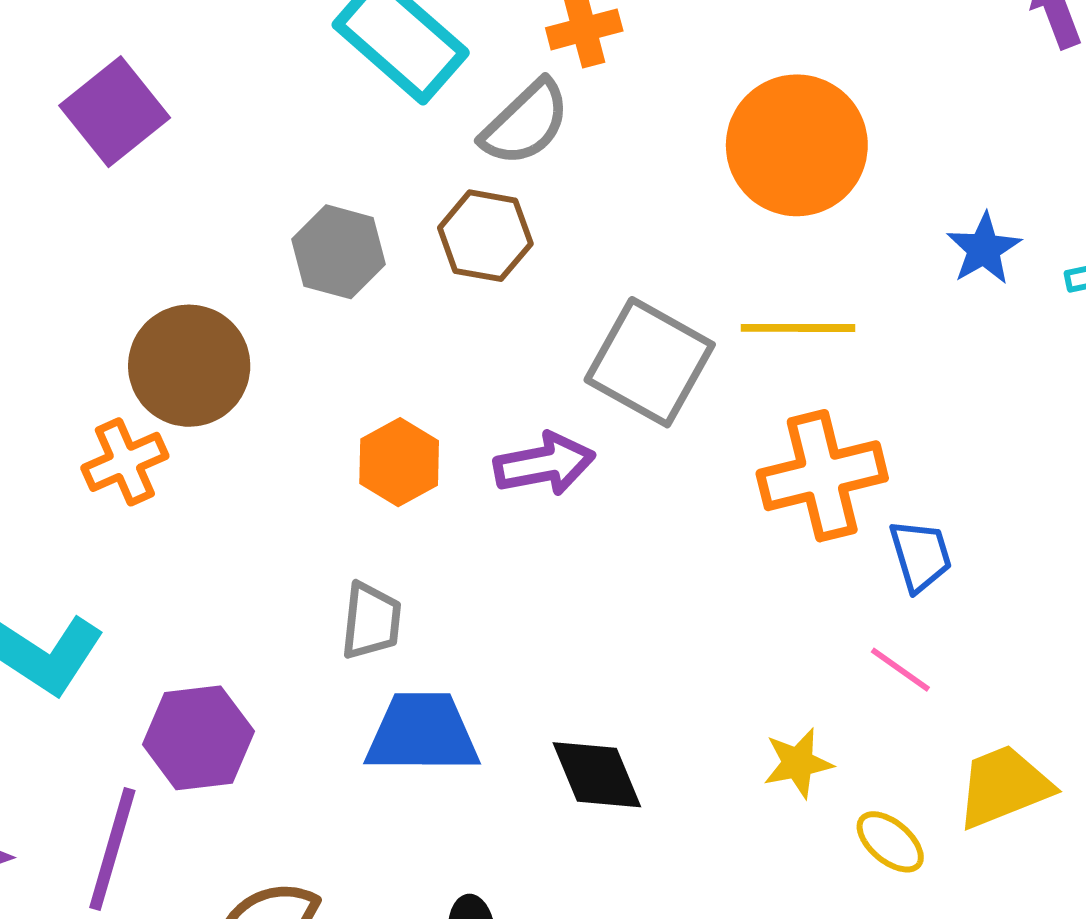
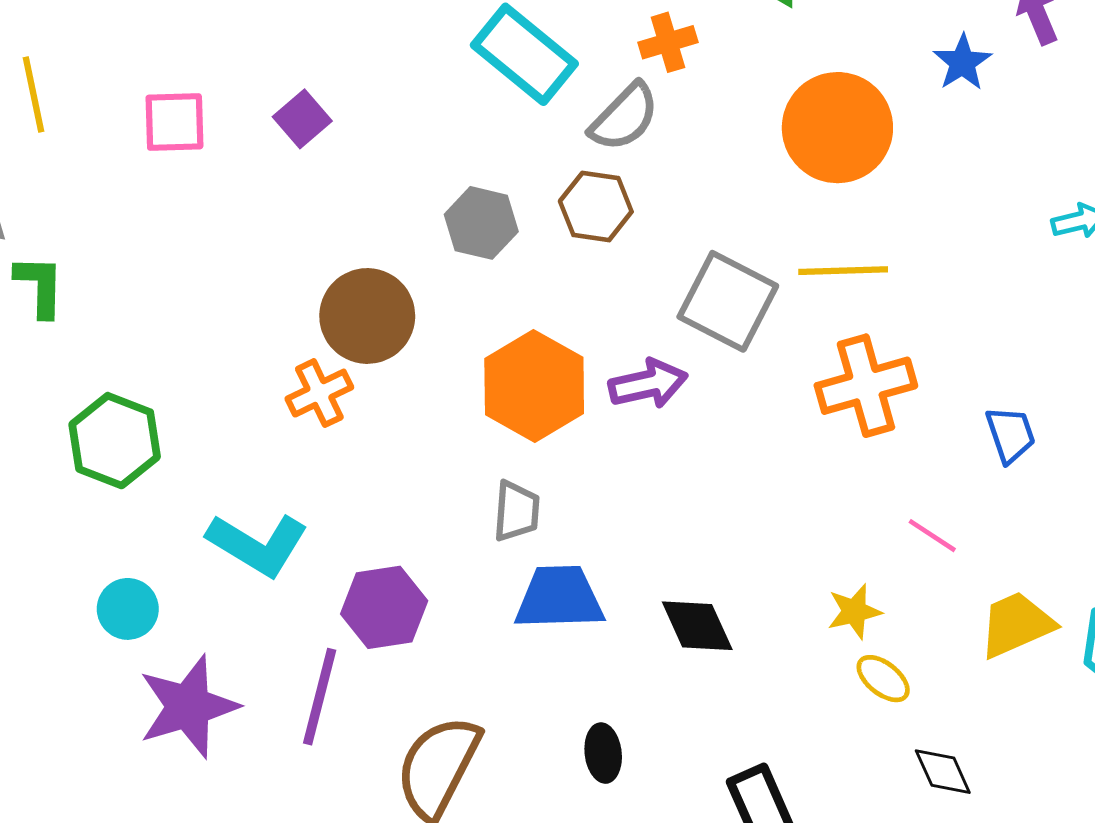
purple square: (115, 112) -> (302, 119), size x0.7
blue star: (984, 249) -> (962, 62), moved
orange hexagon: (399, 462) -> (534, 386), size x1.6
blue trapezoid: (921, 556) -> (1010, 435), moved
yellow ellipse: (890, 842) -> (883, 679), moved

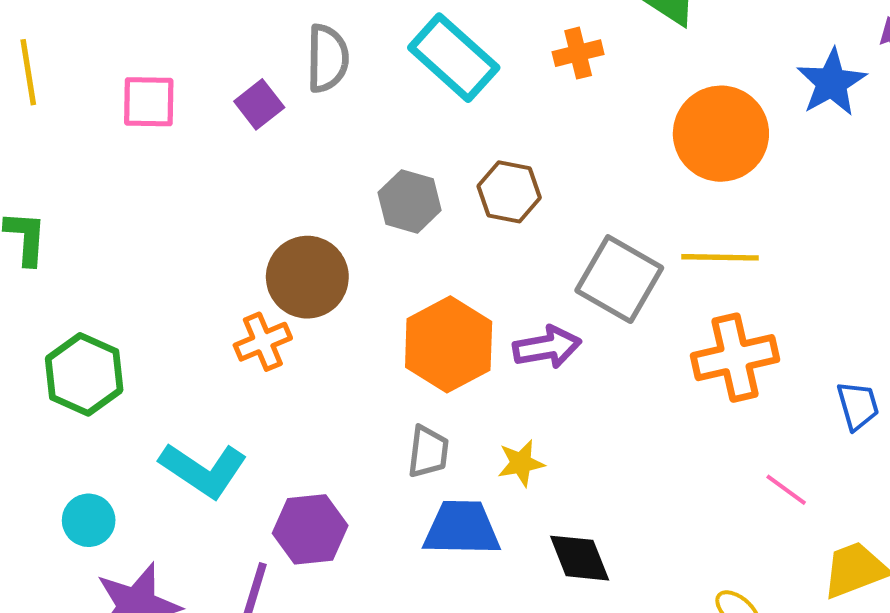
blue star: (962, 62) -> (832, 82), size x1.4
gray semicircle: (624, 117) -> (327, 58), moved, turned -46
yellow star: (854, 611) -> (521, 463), moved

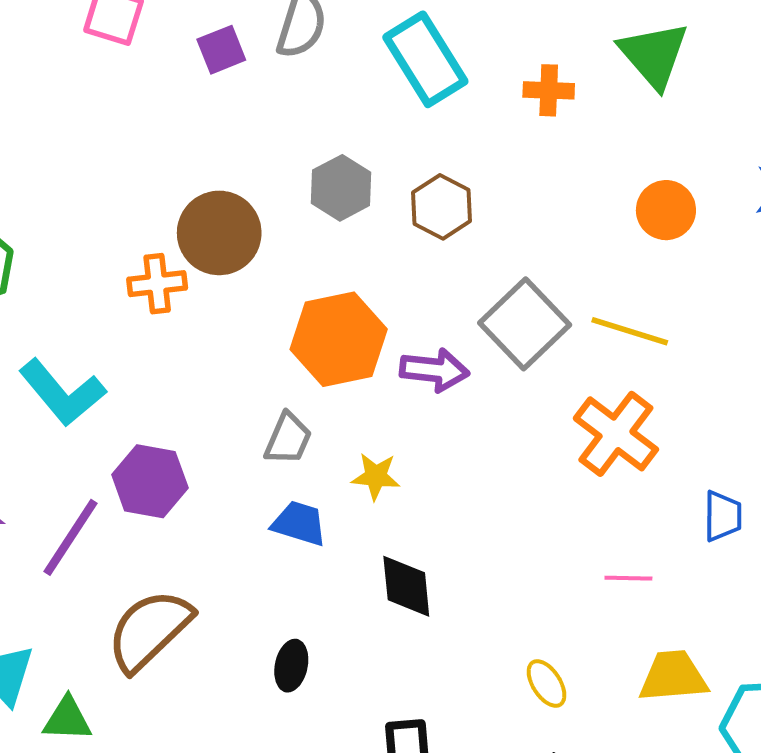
orange circle: (721, 134) -> (666, 210), size x0.6
orange cross: (735, 358) -> (616, 434), turned 34
pink line: (786, 490) -> (628, 578), turned -51
blue trapezoid: (462, 528) -> (299, 523), size x0.7

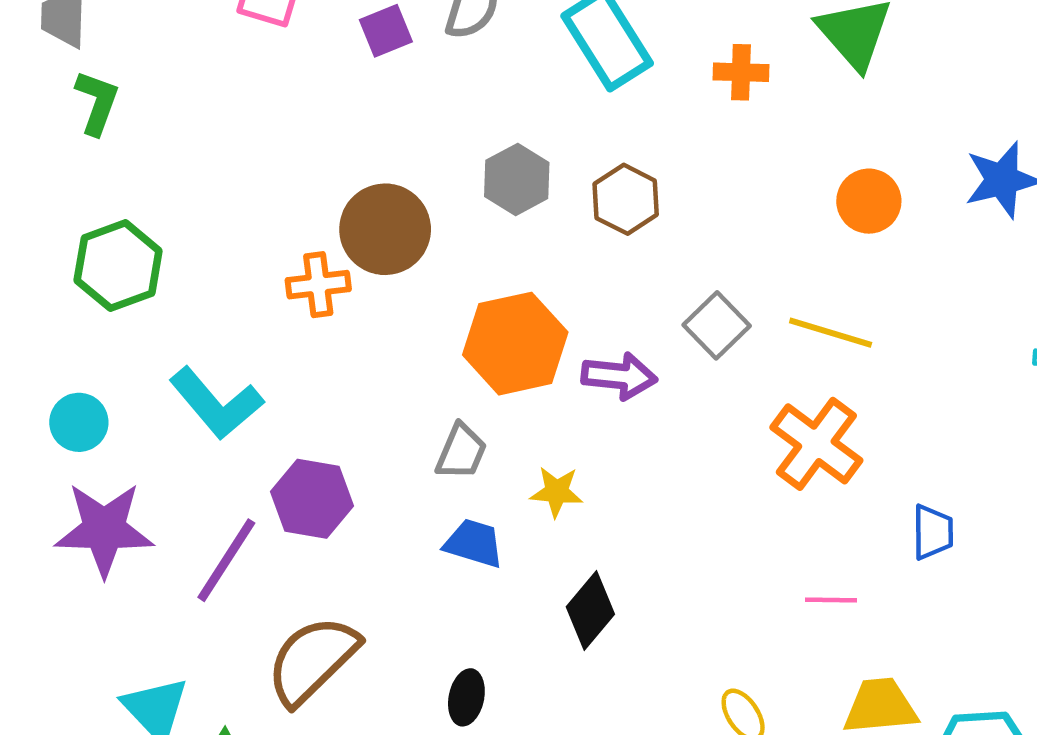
gray square: (525, 324) -> (717, 325), size x0.7
black diamond: (406, 586) -> (590, 611), turned 46

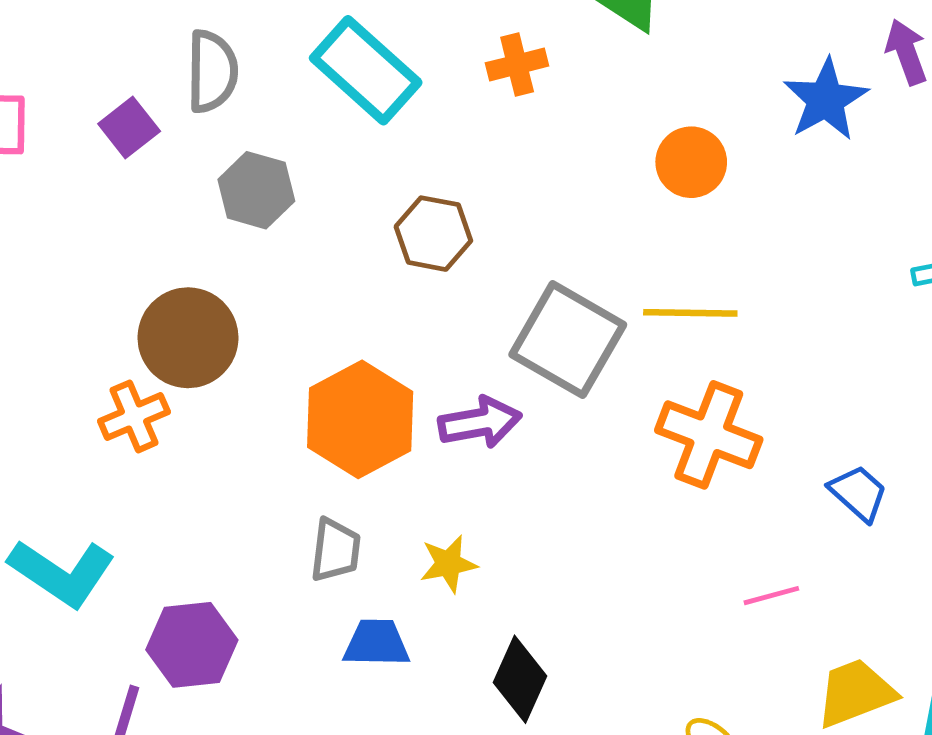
gray hexagon: (517, 179) -> (256, 190), moved
gray square: (717, 325) -> (568, 340), size x1.6
blue trapezoid: (933, 532) -> (858, 493), turned -32

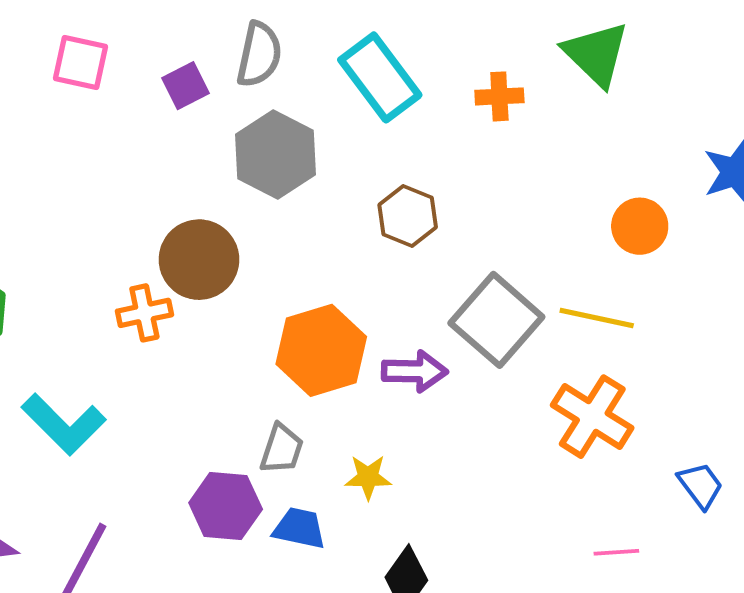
orange circle: (691, 162) -> (640, 226), moved
gray hexagon: (256, 190) -> (275, 155), size x1.4
purple hexagon: (192, 645) -> (226, 506), moved

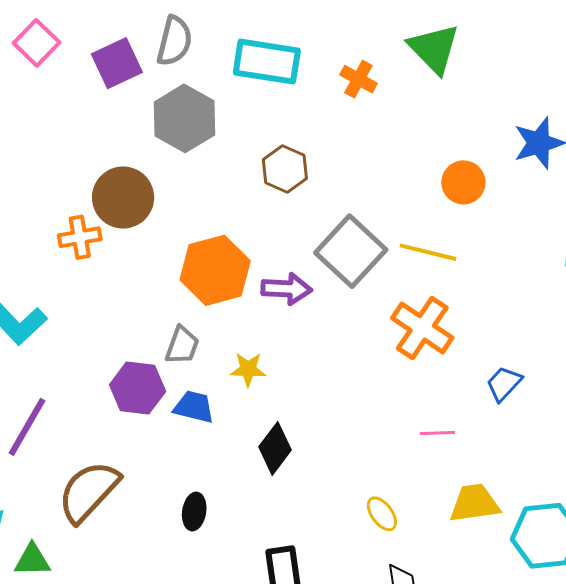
pink square: (80, 63) -> (37, 43), turned 30
cyan rectangle: (380, 77) -> (267, 62), turned -46
purple square: (185, 86) -> (117, 63), size x1.4
orange cross: (499, 96) -> (358, 79), turned 30
blue trapezoid: (700, 485) -> (504, 384), turned -102

